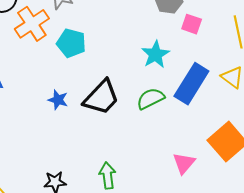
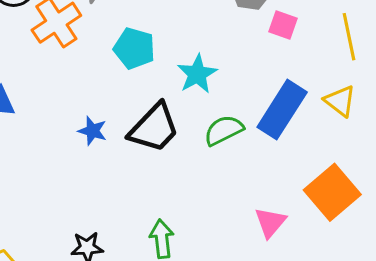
cyan pentagon: (71, 43) -> (134, 48), moved
cyan star: (155, 54) -> (197, 74), moved

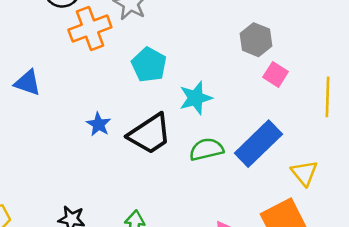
yellow triangle: (340, 101) -> (304, 173), moved

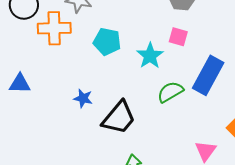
orange cross: (90, 28) -> (54, 28), turned 36
pink square: (276, 74) -> (178, 37), moved
black trapezoid: (150, 134) -> (119, 118), moved

